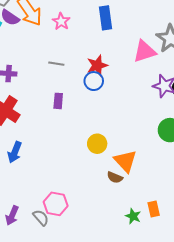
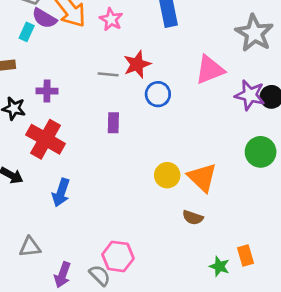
pink triangle: (145, 51) -> (210, 70), moved
red star: (97, 65) -> (137, 64), moved
orange triangle: (125, 161) -> (202, 177), moved

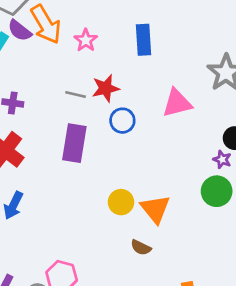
purple star: (250, 95) -> (222, 159), moved, size x0.6
purple rectangle: (113, 123) -> (74, 143), size x1.8

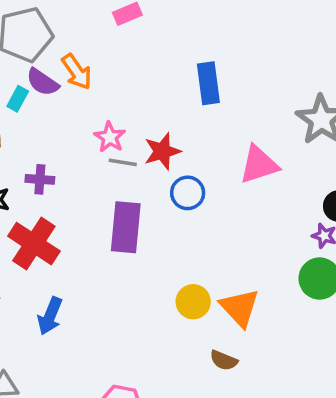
orange arrow: (46, 24) -> (77, 72), size x0.7
pink star: (86, 40) -> (110, 137), moved

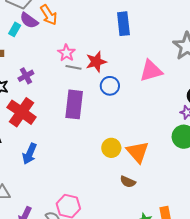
purple cross: (40, 179) -> (26, 76), turned -35

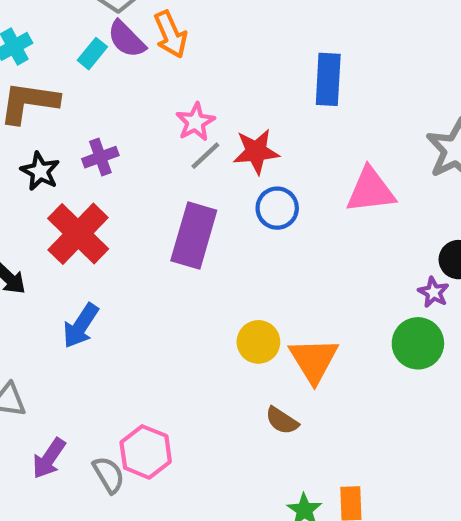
gray line: (73, 67) -> (205, 156), turned -63

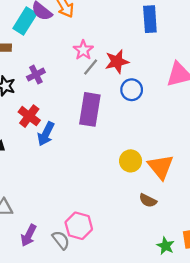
cyan rectangle: (92, 54) -> (25, 21), size x1.6
red cross: (78, 234) -> (29, 116), size x0.7
blue arrow: (81, 326) -> (46, 134), moved

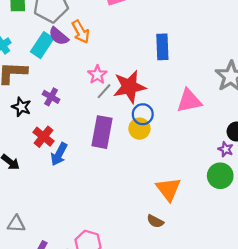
red star: (117, 62) -> (129, 87), size x1.4
purple cross: (36, 75) -> (51, 97), turned -35
yellow circle: (131, 161) -> (139, 129), moved

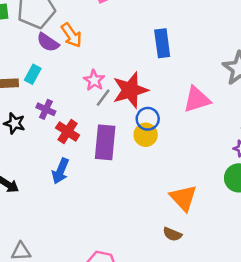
cyan rectangle: (42, 45) -> (33, 74), moved, size x0.7
red cross: (44, 137) -> (68, 132), moved

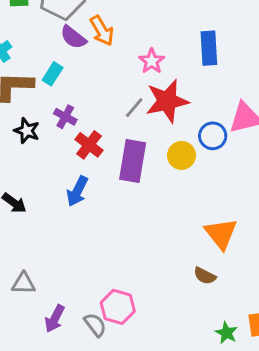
pink star: (94, 80) -> (152, 61), moved
blue circle: (148, 119) -> (213, 136), moved

